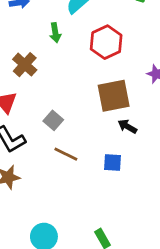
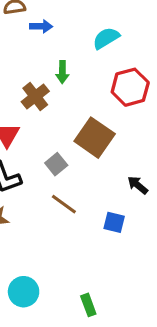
green arrow: (55, 33) -> (62, 72), moved
brown square: (114, 96) -> (95, 138), moved, turned 36

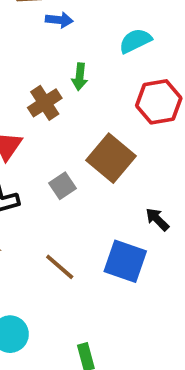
brown line: (64, 204) -> (60, 267), moved
blue square: (114, 222) -> (125, 261), size x1.6

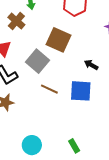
gray square: (63, 186) -> (38, 61), size x1.6
brown line: (60, 267) -> (49, 89), moved

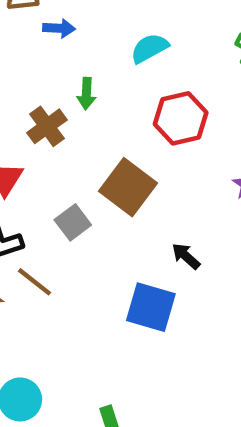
gray square: (38, 61) -> (73, 222), size x0.7
brown line: (49, 89) -> (35, 282), moved

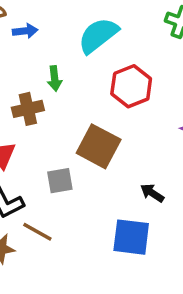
cyan semicircle: (149, 48) -> (98, 35), size x1.4
brown cross: (47, 126) -> (28, 109), turned 32
gray square: (73, 222) -> (60, 181), turned 36

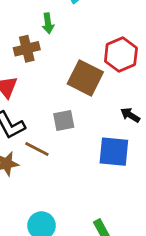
red hexagon: (131, 86) -> (121, 55), moved
gray square: (60, 181) -> (64, 120), moved

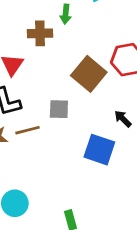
brown line: (37, 149) -> (27, 130), turned -55

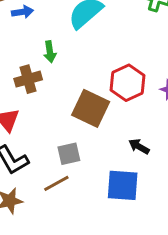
brown line: (27, 130) -> (56, 183), moved

